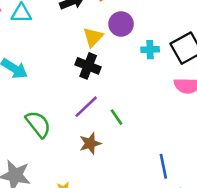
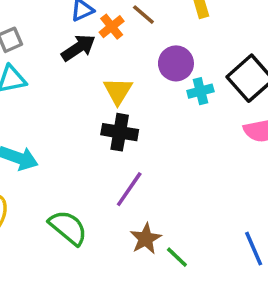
purple circle: (121, 24) -> (176, 63), moved
green line: (117, 117) -> (177, 257), moved

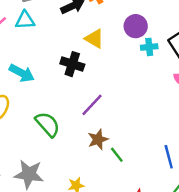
yellow triangle: (118, 91) -> (94, 39), turned -40
black cross: (120, 132) -> (72, 64), moved

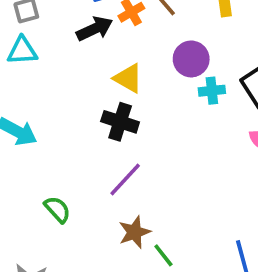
black cross: (72, 64) -> (120, 122), moved
green semicircle: (48, 124) -> (57, 209), size x0.7

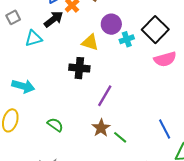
cyan triangle: (22, 51) -> (34, 38), moved
yellow triangle: (128, 78) -> (90, 42), moved
purple line: (125, 180) -> (105, 96), moved

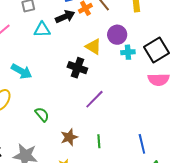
brown star: (101, 128) -> (69, 137), moved
green line: (120, 137) -> (99, 141), turned 32

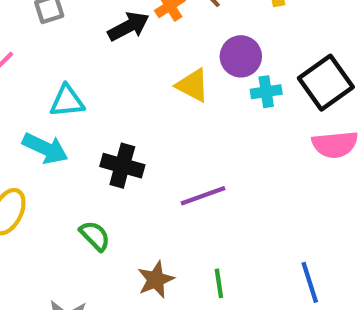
cyan triangle: (42, 30) -> (67, 101), moved
black cross: (77, 68) -> (122, 166), moved
purple line: (94, 99) -> (203, 196), turned 30

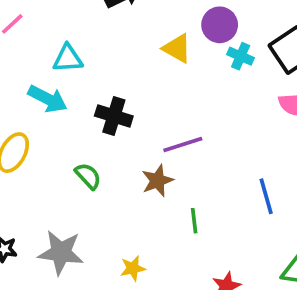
cyan cross: (266, 92) -> (241, 56), turned 30
brown star: (156, 280) -> (157, 181), moved
blue line: (310, 282) -> (266, 196), moved

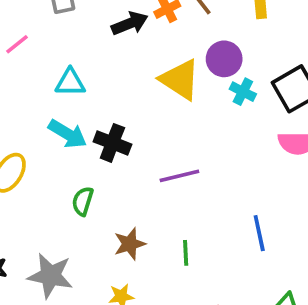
yellow triangle: (177, 48) -> (180, 80), size x1.4
cyan arrow: (48, 99) -> (68, 134), moved
green semicircle: (88, 176) -> (83, 201), turned -124
brown star: (157, 181) -> (130, 244), moved

